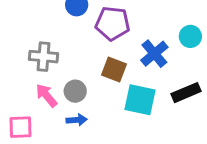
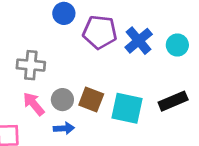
blue cross: (154, 54) -> (139, 41), moved
brown square: (114, 70) -> (91, 100), moved

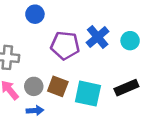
purple pentagon: (100, 32) -> (65, 45), moved

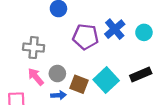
brown square: (58, 86) -> (79, 84), moved
cyan square: (88, 94) -> (106, 80), turned 35

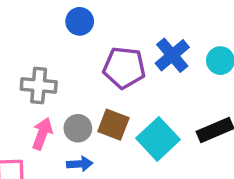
pink arrow: (36, 77) -> (42, 134), turned 60
brown square: (79, 84) -> (113, 125), moved

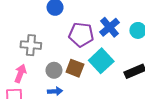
pink arrow: (42, 134) -> (20, 73), moved
cyan square: (158, 139) -> (101, 61), moved

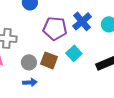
cyan square: (101, 61) -> (74, 53), size x0.7

